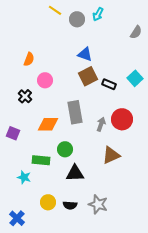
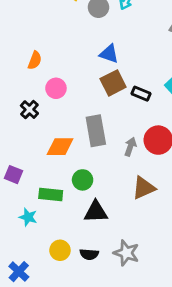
purple square: (13, 133) -> (13, 175), moved

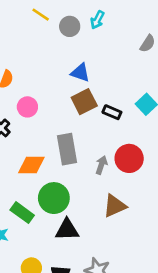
green circle: (83, 180) -> (54, 198), size x1.5
green rectangle: (51, 195) -> (22, 213), turned 30

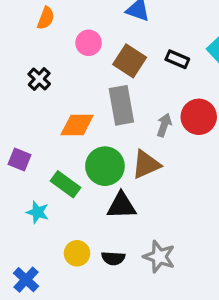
brown square: (84, 102) -> (130, 61), moved, turned -30
pink circle: (27, 107) -> (89, 43), moved
brown triangle: (115, 206) -> (146, 164), moved

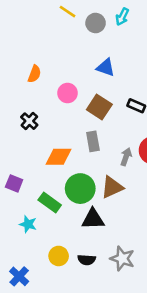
gray rectangle: (121, 105) -> (93, 141), size x0.7

